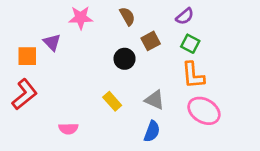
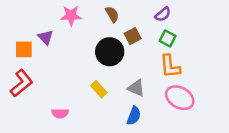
black circle: (125, 59) -> (110, 52), size x1.5

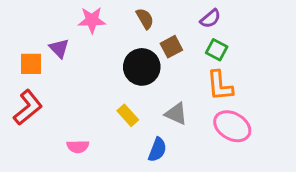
blue semicircle: (134, 116) -> (157, 150), moved

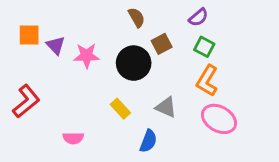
pink star: (92, 20) -> (87, 56), moved
orange square: (31, 64) -> (29, 35), moved
orange L-shape: (220, 86) -> (207, 81), turned 36

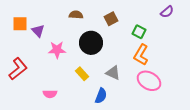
brown semicircle: (137, 17) -> (76, 15), moved, turned -56
purple semicircle: (198, 17) -> (167, 12), moved
brown square: (162, 44) -> (111, 19), moved
pink star: (87, 56) -> (57, 50), moved

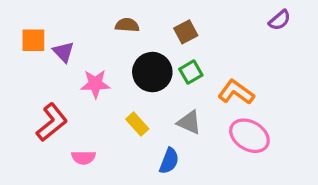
green square: (139, 32) -> (191, 72), moved, turned 32
orange L-shape: (141, 55) -> (236, 92), turned 95
red L-shape: (18, 69) -> (52, 122), moved

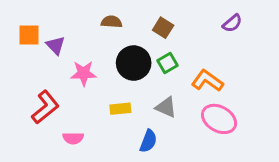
purple semicircle: (280, 20) -> (232, 23), moved
brown square: (186, 32) -> (163, 28), turned -30
yellow rectangle: (137, 124) -> (120, 109), turned -54

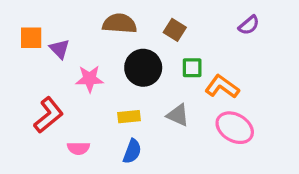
brown semicircle: (112, 22) -> (120, 24), size x1.5
green square: (167, 63) -> (192, 68), moved, turned 30
blue semicircle: (148, 141) -> (132, 151), moved

